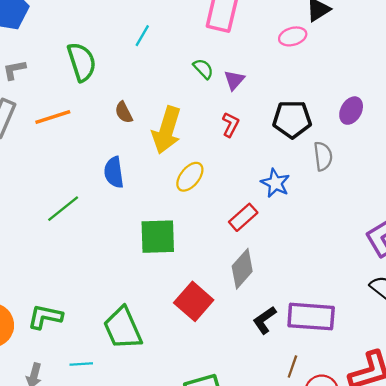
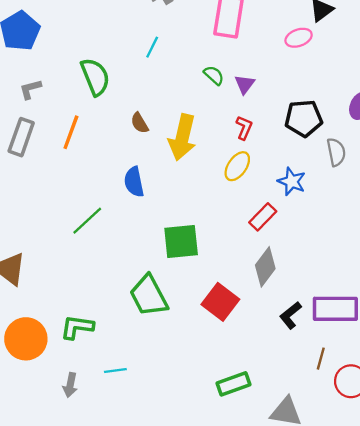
orange line: (53, 117) -> (71, 132), turned -48
yellow ellipse: (190, 177) -> (237, 166), moved
green trapezoid: (123, 328) -> (149, 296), moved

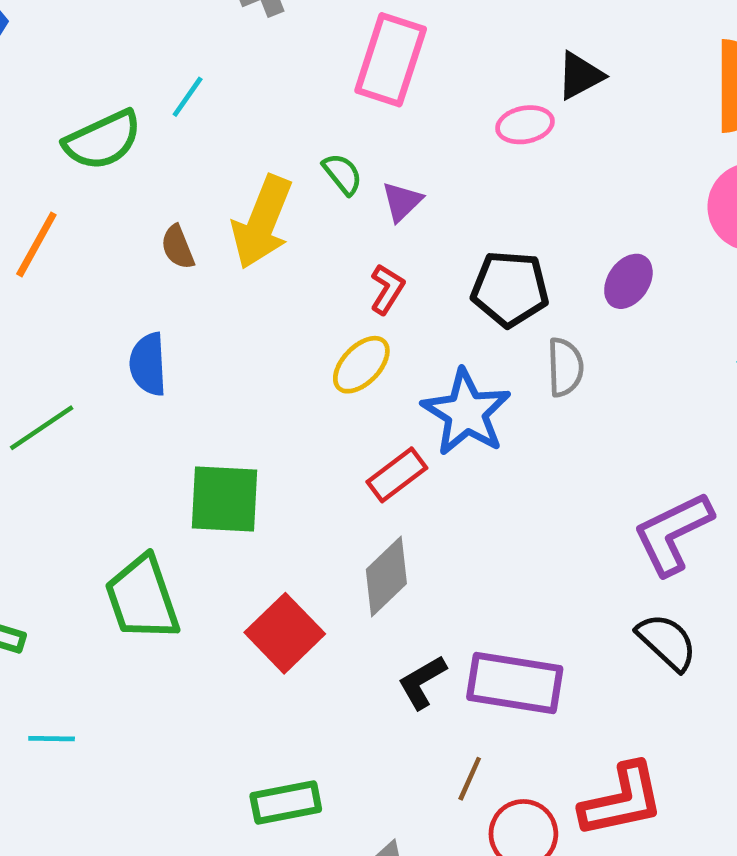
cyan line: (152, 47) -> (188, 97), moved
green semicircle: (95, 77) -> (103, 140), turned 78
yellow arrow: (182, 137) -> (262, 222), moved
blue star: (292, 181) -> (466, 412), size x1.5

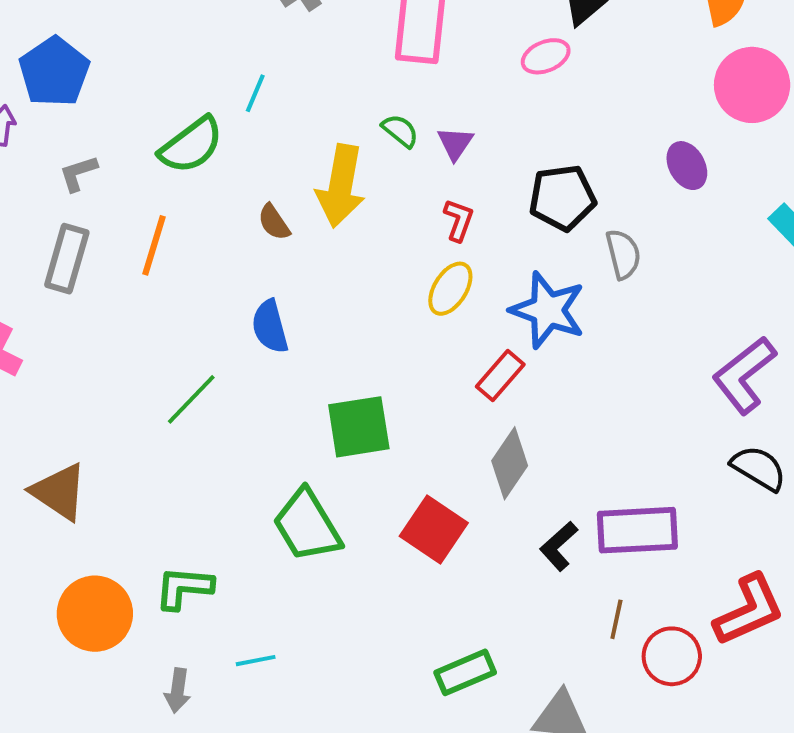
purple ellipse: (628, 281) -> (687, 166), moved, turned -51

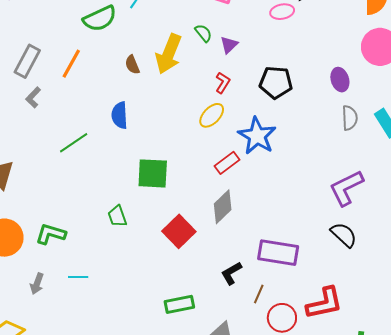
gray L-shape: (78, 173) -> (33, 97), moved, turned -40
gray semicircle: (623, 254) -> (350, 118), moved
green trapezoid: (307, 525) -> (117, 216), size x0.6
black L-shape: (559, 546) -> (231, 273), moved

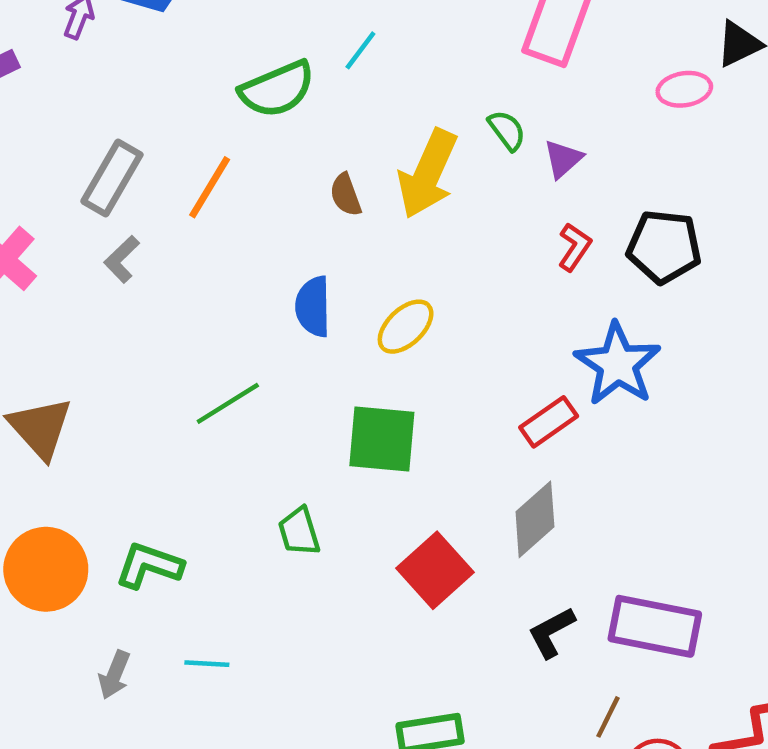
red L-shape: (223, 83) -> (575, 247), moved
yellow ellipse: (212, 115) -> (406, 327), moved
green line: (74, 143) -> (228, 403), moved
black L-shape: (231, 273) -> (551, 632), moved

